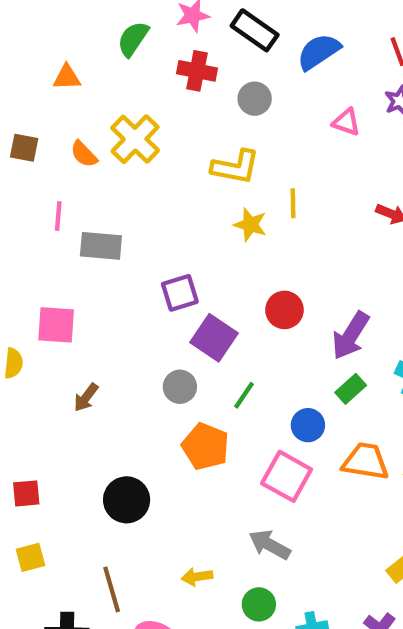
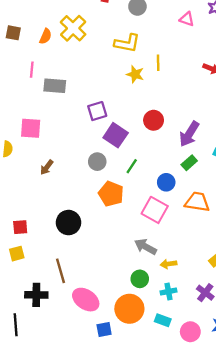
orange semicircle: (84, 154) -> (45, 36), turned -112
red square: (26, 493) -> (20, 227), moved
yellow arrow: (197, 577) -> (168, 264), moved

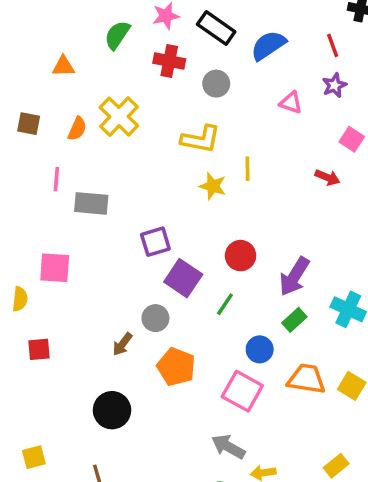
green line: (132, 166) -> (225, 304), moved
brown arrow: (47, 167) -> (122, 344), moved
red square: (20, 227) -> (39, 349), moved

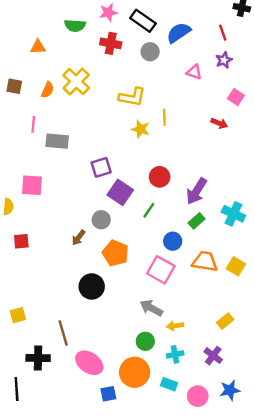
green semicircle: (117, 35) -> (75, 26), turned -120
gray circle: (216, 84) -> (150, 52), moved
black circle: (112, 410) -> (92, 286), moved

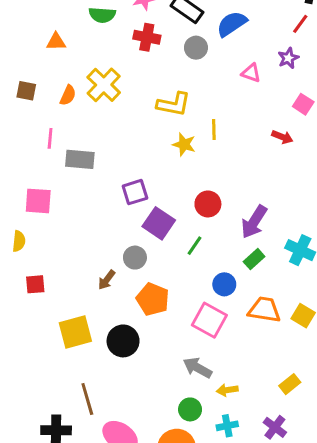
red line: (223, 33) -> (300, 24), moved, turned 56
pink square: (32, 185) -> (38, 201), moved
yellow square: (18, 315) -> (75, 332), moved, size x1.6

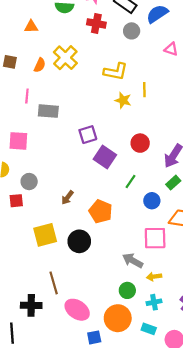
green line: (194, 246) -> (131, 182), moved
gray circle: (135, 258) -> (29, 182), moved
pink square: (209, 320) -> (155, 238), moved, turned -30

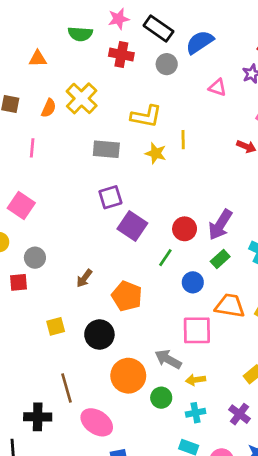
gray rectangle: (48, 111) -> (106, 149), moved
pink square: (18, 141) -> (21, 205), turned 30
red circle: (140, 143) -> (185, 229), moved
yellow square: (45, 235) -> (56, 326), size x0.6
orange circle: (118, 318) -> (128, 376), moved

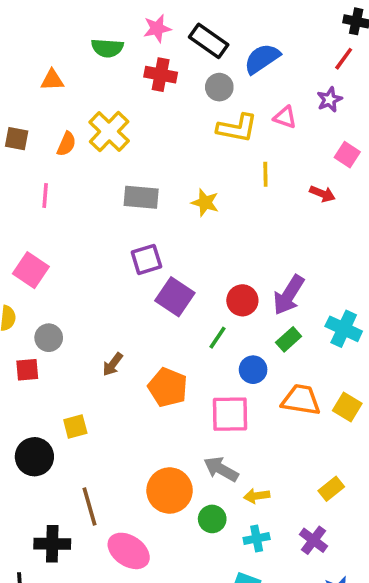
yellow L-shape: (146, 116) -> (237, 128), moved
yellow line: (183, 140) -> (265, 174), moved
pink square: (197, 330) -> (230, 414), moved
black circle: (99, 335) -> (34, 457), moved

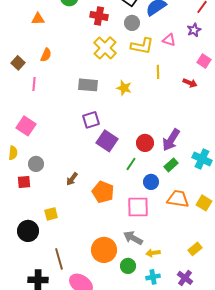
yellow cross: (109, 132) -> (105, 48), moved
brown square: (17, 139) -> (18, 63), moved, turned 32

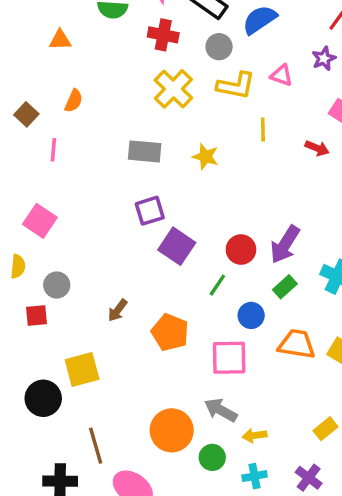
yellow square: (51, 214) -> (82, 370), size x1.5

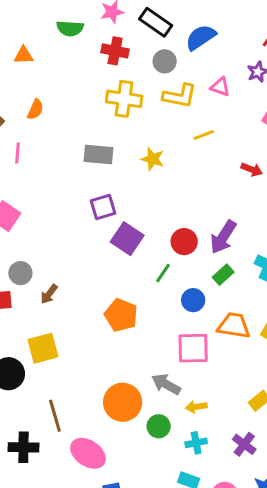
yellow cross: (173, 89) -> (124, 99), turned -36
yellow line: (263, 130) -> (204, 135), turned 70
red arrow: (317, 148) -> (252, 169), moved
brown arrow: (118, 310) -> (49, 294), moved
pink square: (229, 358) -> (193, 348), moved

